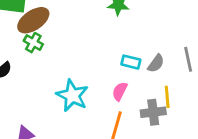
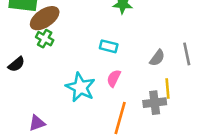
cyan rectangle: (131, 62) -> (109, 46), moved
pink semicircle: (120, 91) -> (114, 78), moved

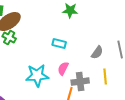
cyan star: (80, 87) -> (37, 76), turned -30
gray cross: (155, 103) -> (80, 82), moved

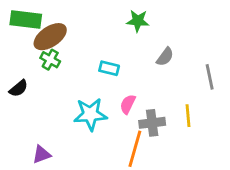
cyan rectangle: (59, 44) -> (109, 68), moved
gray semicircle: (97, 53) -> (165, 57), moved

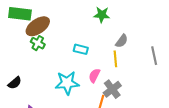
black semicircle: (19, 88) -> (15, 83), moved
yellow line: (188, 116) -> (115, 59), moved
gray cross: (152, 123) -> (112, 89), turned -30

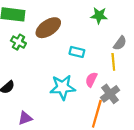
brown ellipse: (38, 26) -> (48, 28), moved
green cross: (38, 43) -> (18, 42), moved

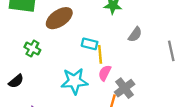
green cross: (18, 42) -> (32, 48), moved
yellow line: (113, 62) -> (100, 54), moved

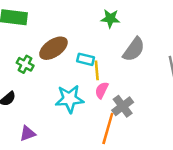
brown ellipse: (59, 18) -> (53, 48), moved
gray semicircle: (135, 34) -> (134, 49), size x1.5

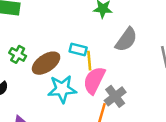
brown ellipse: (53, 48) -> (46, 63), moved
pink semicircle: (102, 90) -> (94, 80), size x1.6

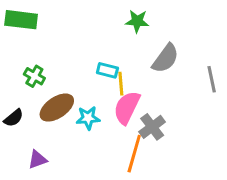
brown ellipse: (46, 63) -> (57, 108), moved
cyan star: (62, 89) -> (88, 118), size x0.7

